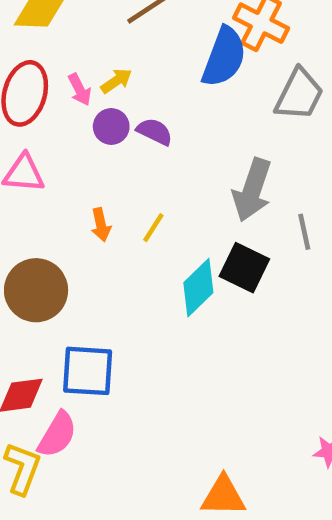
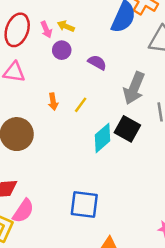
yellow arrow: (116, 81) -> (66, 26), turned -126
purple semicircle: (155, 132) -> (97, 62), moved
blue square: (88, 371) -> (84, 204), moved

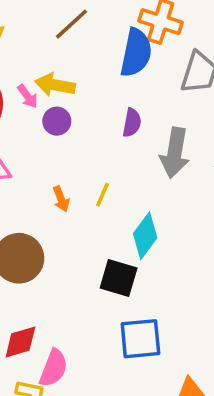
yellow arrow: (66, 26) -> (55, 85), size x1.5
purple semicircle: (97, 62) -> (132, 123), moved, turned 84
black square: (127, 129) -> (119, 278), moved

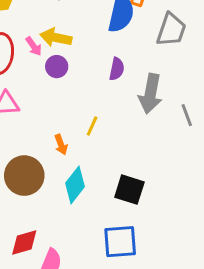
orange arrow: (61, 199) -> (61, 145), moved
cyan diamond: (145, 236) -> (75, 185), moved
black square: (119, 278) -> (129, 190), moved

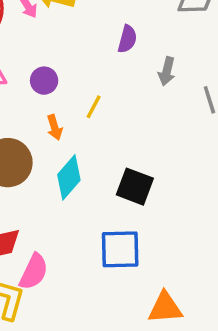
purple circle: (57, 67) -> (44, 81), moved
gray arrow: (150, 94) -> (167, 71), size x0.6

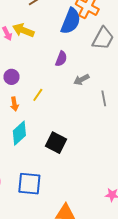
gray arrow: (167, 71) -> (81, 80), turned 42
blue square: (120, 249) -> (29, 184), moved

